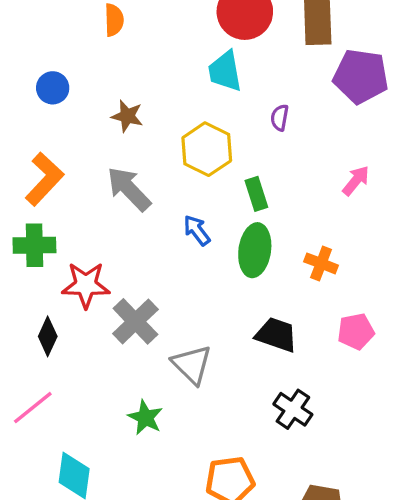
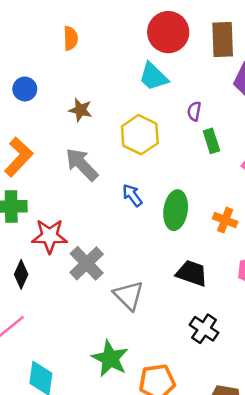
cyan trapezoid: (225, 71) -> (153, 77), turned -36
green rectangle: (256, 194) -> (211, 141), moved
green star: (145, 418) -> (110, 358), moved, size x1.4

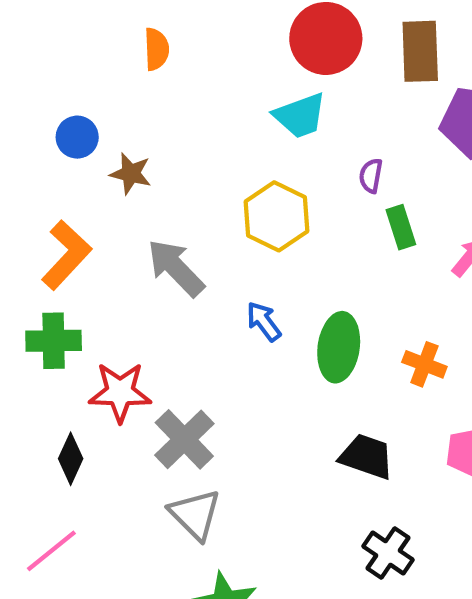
cyan trapezoid: (153, 77) -> (300, 116), turned -64
brown star: (80, 110) -> (131, 174), moved
gray triangle: (129, 295) -> (195, 514), moved

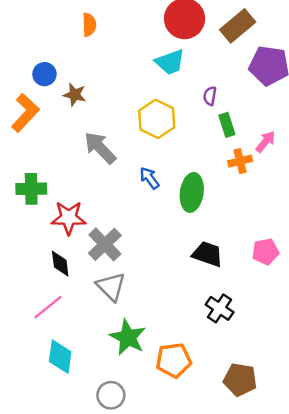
brown rectangle: (420, 51) -> (238, 26), turned 52
orange L-shape: (66, 255) -> (25, 113), moved
orange cross: (424, 364) -> (240, 161), moved, turned -35
black diamond: (71, 459) -> (60, 264), moved, turned -32
pink line: (51, 551) -> (48, 307), moved

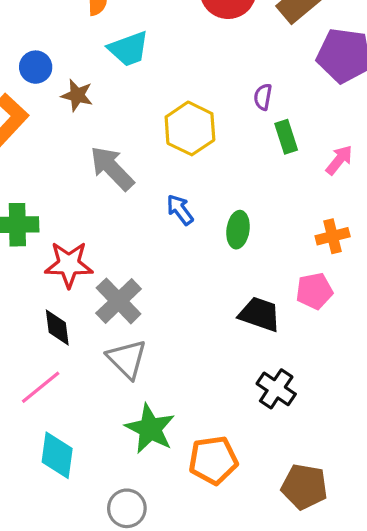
cyan trapezoid: (170, 62) -> (129, 49), moved
orange cross: (240, 161) -> (333, 236), moved
green ellipse: (192, 192) -> (238, 230), size x0.7
pink pentagon: (265, 252) -> (314, 291), moved

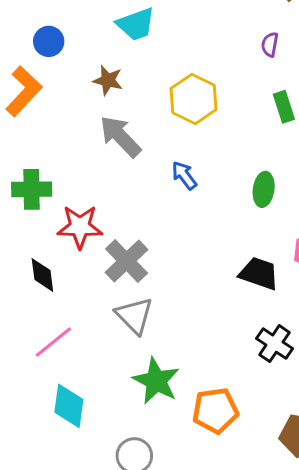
brown star: (77, 95) -> (108, 80), moved
purple semicircle: (263, 97) -> (270, 44), moved
green ellipse: (238, 230) -> (264, 189), moved
black diamond: (57, 327) -> (42, 275), moved

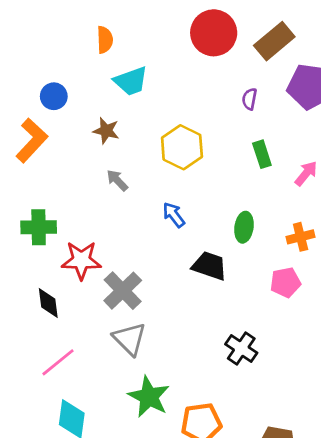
gray arrow: (120, 136) -> (117, 180), size x0.6
black trapezoid: (259, 273) -> (210, 266), moved
black cross: (275, 344) -> (241, 349), moved

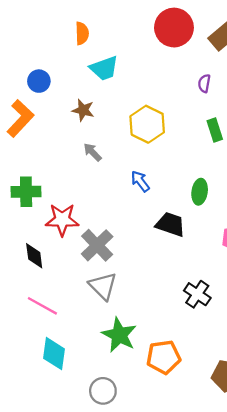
pink line: (58, 362) -> (42, 306), turned 68

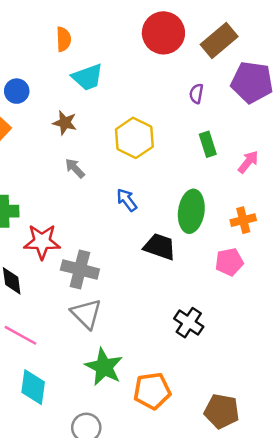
green ellipse: (200, 192) -> (191, 211), size x1.5
gray cross: (97, 245) -> (80, 269), turned -32

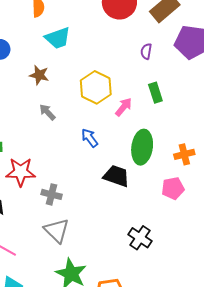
pink arrow: (248, 162) -> (124, 107), moved
gray cross: (80, 269) -> (52, 194), size x0.7

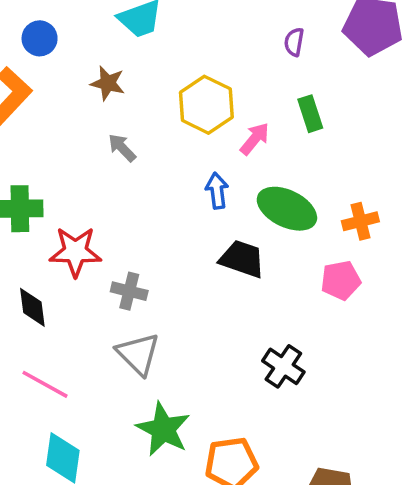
blue arrow: (90, 138) -> (217, 191), moved, turned 30
green ellipse: (142, 147) -> (287, 209), turned -72

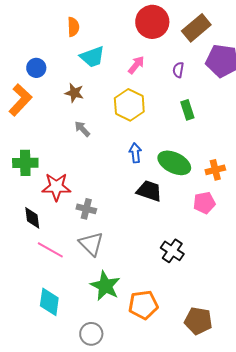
pink arrow: (255, 139) -> (136, 65), moved
pink line: (45, 384) -> (50, 250), moved

